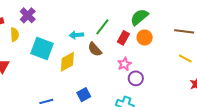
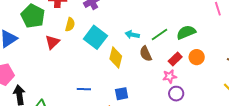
green semicircle: (139, 17) -> (186, 32), moved
yellow semicircle: (15, 35) -> (70, 24), moved
red rectangle: (123, 38) -> (175, 59), moved
yellow diamond: (67, 62) -> (116, 57), turned -65

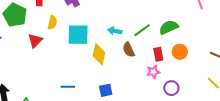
cyan square: (95, 37) -> (78, 35), turned -35
red rectangle: (175, 59) -> (158, 54), turned -56
purple circle: (176, 94) -> (171, 88), moved

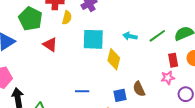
yellow semicircle: (52, 22) -> (67, 18), moved
red triangle: (35, 41) -> (50, 45), turned -42
brown semicircle: (129, 50) -> (139, 89), moved

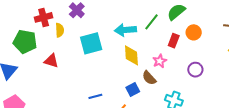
cyan arrow: (130, 36) -> (125, 30), size x1.5
yellow diamond: (114, 59) -> (131, 55), moved
red rectangle: (173, 60) -> (174, 41), turned 48
pink star: (168, 78) -> (160, 61), moved

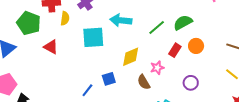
cyan arrow: (125, 30) -> (121, 20), moved
yellow diamond: (131, 55) -> (131, 57), turned 60
blue square: (133, 90) -> (109, 79), moved
blue line: (95, 96) -> (87, 90), turned -48

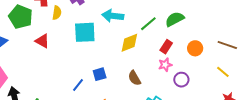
orange circle: (196, 46) -> (195, 48), moved
yellow diamond: (131, 57) -> (129, 43), moved
pink star: (157, 68) -> (165, 65), moved

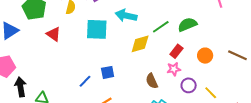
yellow line: (223, 72) -> (211, 93), moved
brown semicircle: (134, 78) -> (152, 81), moved

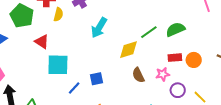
cyan arrow: (126, 16) -> (99, 28), moved, turned -70
cyan square: (97, 29) -> (58, 65), moved
red rectangle: (176, 51) -> (175, 58), moved, turned 48
brown semicircle: (152, 81) -> (138, 75), moved

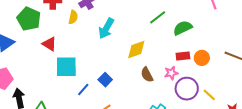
yellow semicircle: (58, 14) -> (73, 17), moved
green line: (149, 32) -> (158, 17), moved
blue square: (97, 79) -> (105, 80), turned -32
purple circle: (178, 90) -> (187, 89), size x1.5

